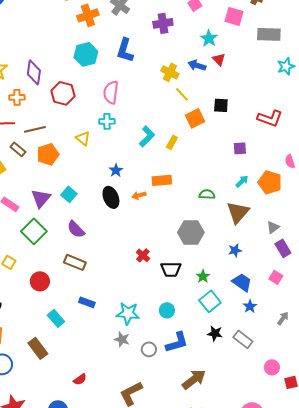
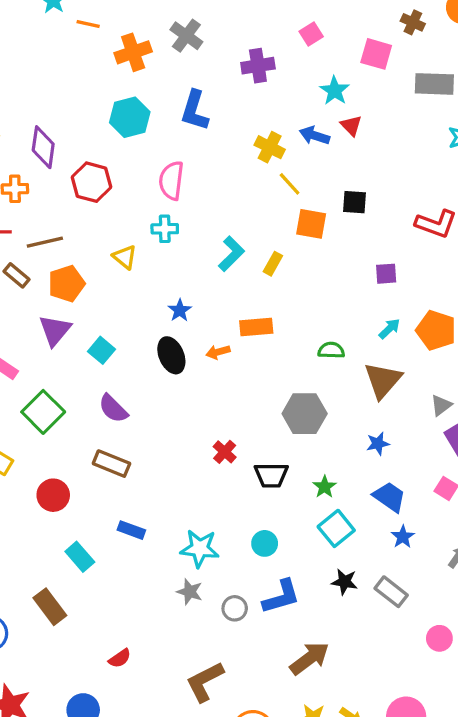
orange square: (195, 118) -> (311, 224), turned 36
purple triangle: (41, 198) -> (55, 330), moved

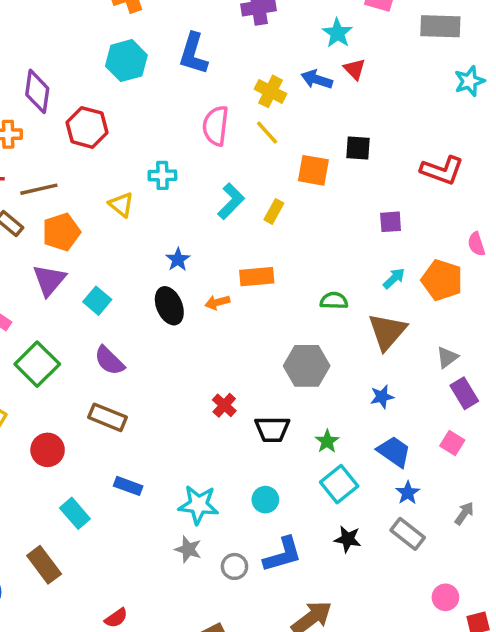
pink semicircle: (171, 180) -> (216, 126), moved
yellow line: (290, 184) -> (267, 133), moved
gray rectangle: (391, 592) -> (408, 534), moved

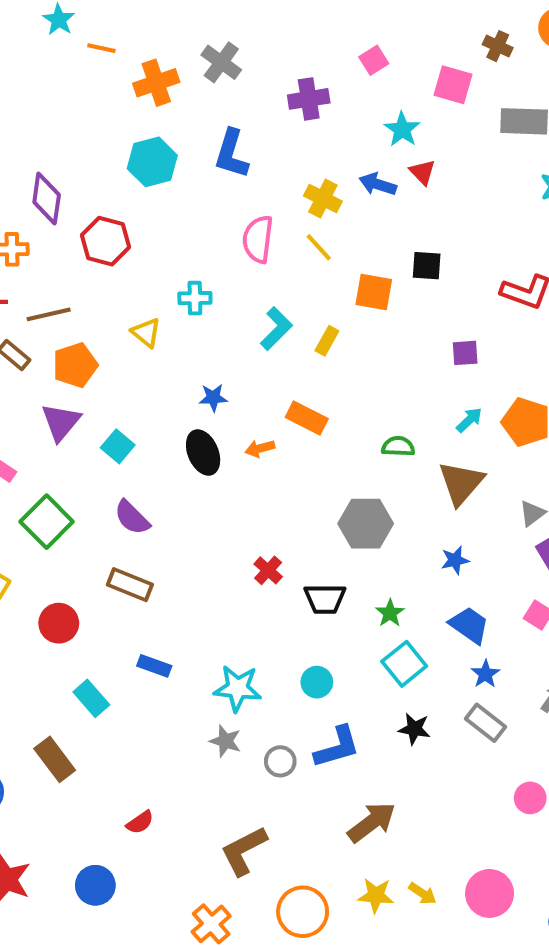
blue star: (178, 259) -> (213, 398), turned 30
orange rectangle: (257, 277) -> (307, 418), turned 32

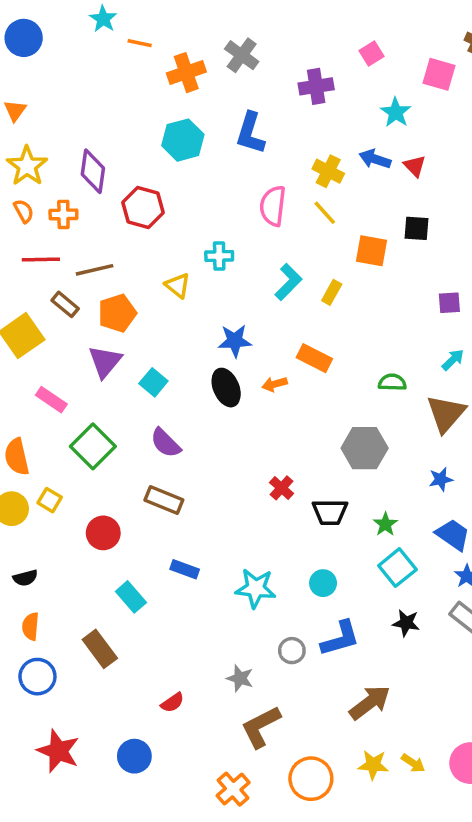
red triangle: (422, 172) -> (415, 166), moved
blue star: (213, 398) -> (235, 341), size x1.4
gray star: (225, 741) -> (240, 678), moved

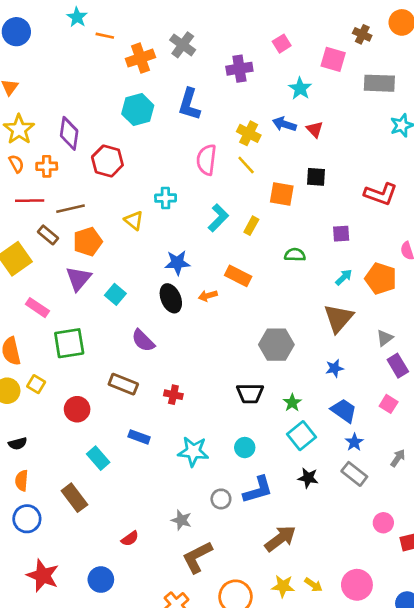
green semicircle: (392, 382) -> (295, 255), moved
purple semicircle: (166, 443) -> (143, 341), moved
green square: (93, 446) -> (69, 343), turned 36
red cross: (282, 488) -> (173, 395), moved, turned -30

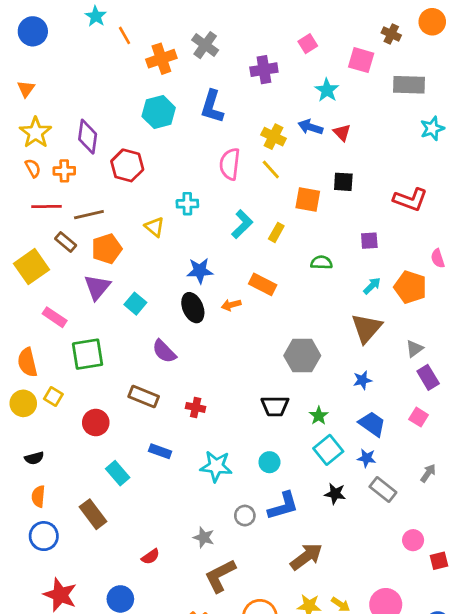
orange line: (105, 36) -> (124, 35), turned 48
blue star: (354, 442) -> (367, 458), moved, turned -30

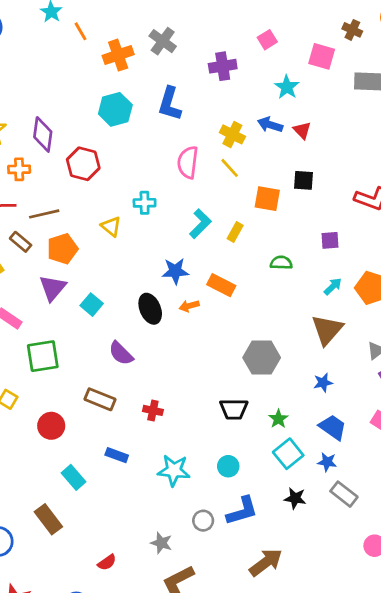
blue star: (200, 271) -> (175, 271), moved

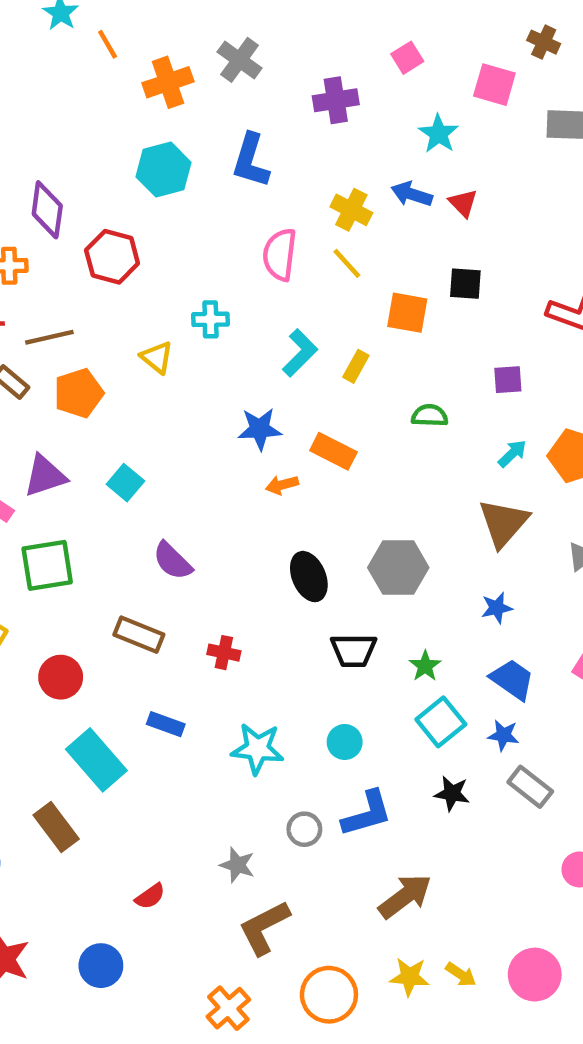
purple triangle: (53, 288) -> (45, 476), moved, turned 32
black ellipse: (150, 309) -> (309, 577), moved
cyan rectangle: (73, 477) -> (96, 760), size x1.5

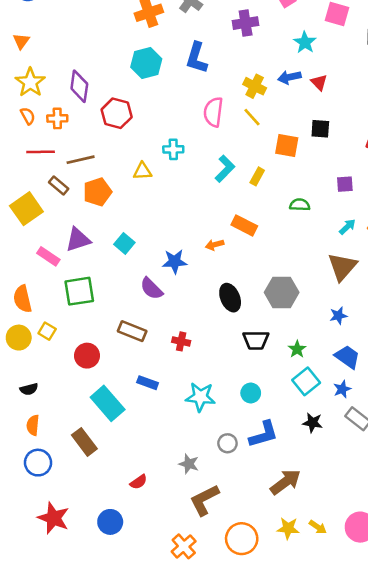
blue arrow: (412, 194) -> (289, 77), turned -30
yellow triangle: (157, 357) -> (142, 171), turned -42
blue star: (260, 429) -> (175, 262), moved
blue star: (503, 735) -> (342, 389), turned -30

